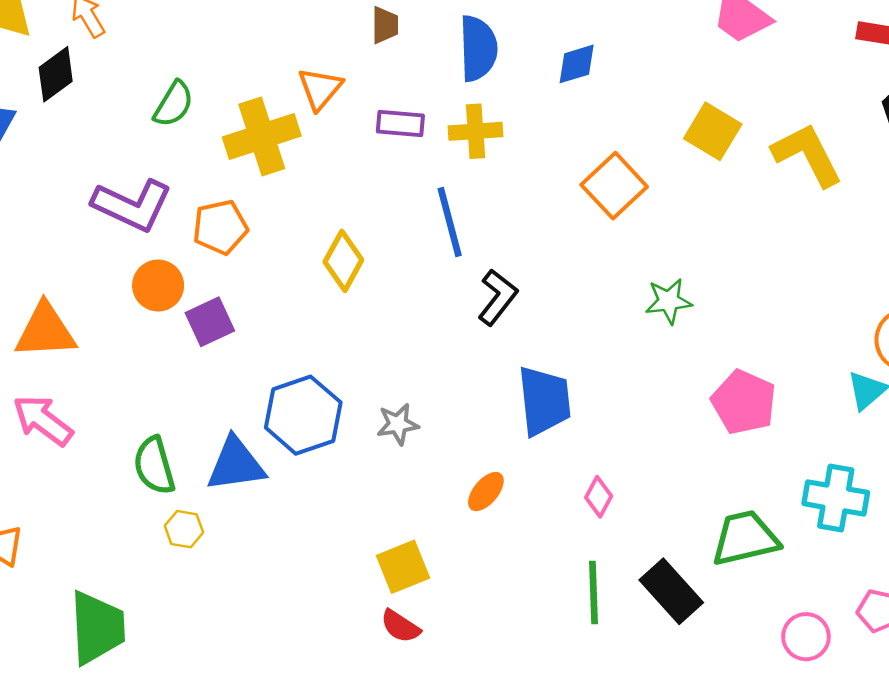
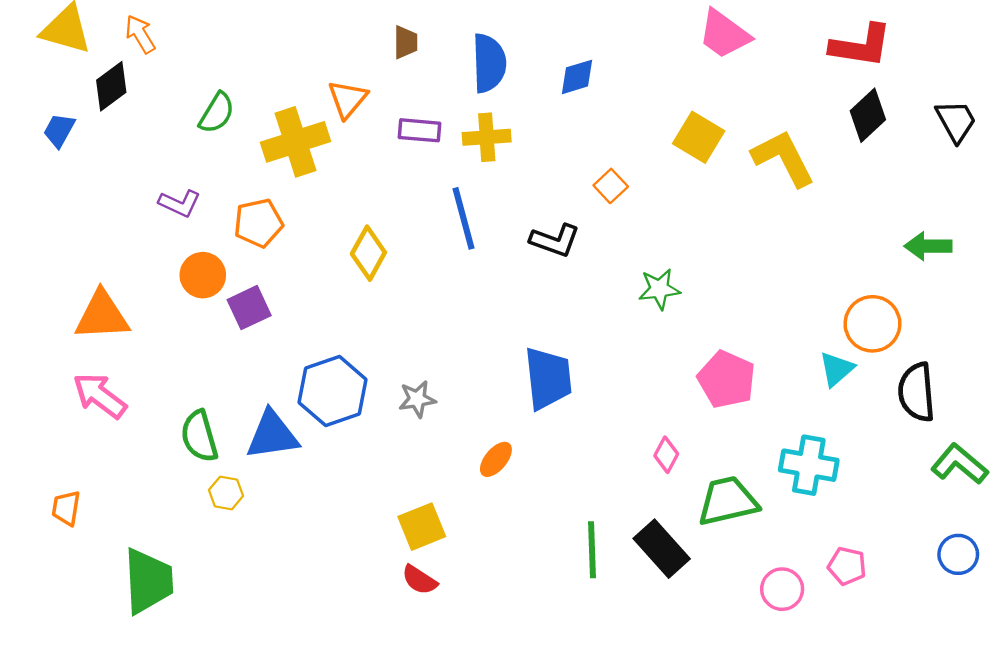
orange square: (614, 186) -> (611, 186), size x0.6
purple L-shape: (132, 205) -> (180, 203), size x0.6
black L-shape: (498, 297) -> (555, 240), moved, turned 72
pink diamond: (599, 497) -> (666, 455), moved

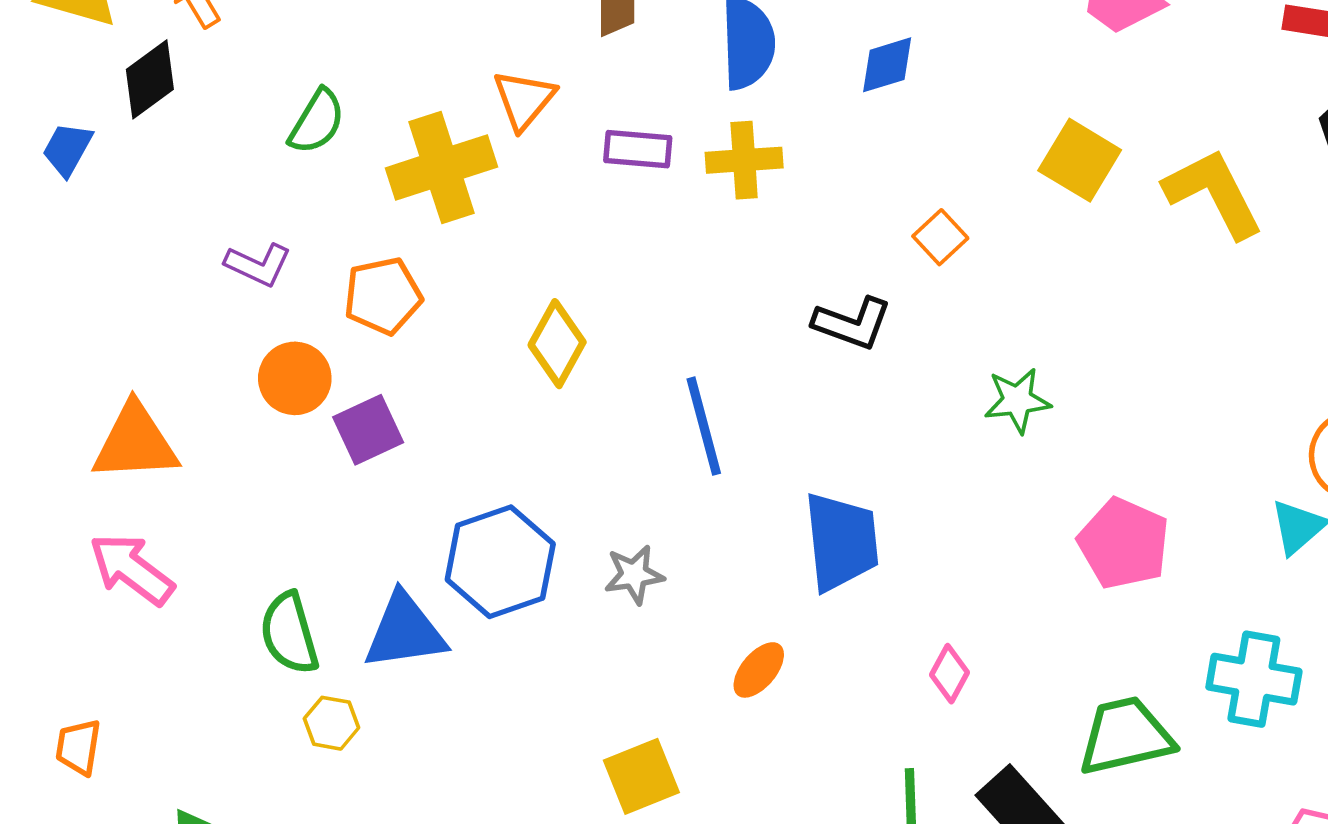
blue line: (463, 218) -> (704, 426), moved
pink diamond: (666, 455) -> (949, 674), moved

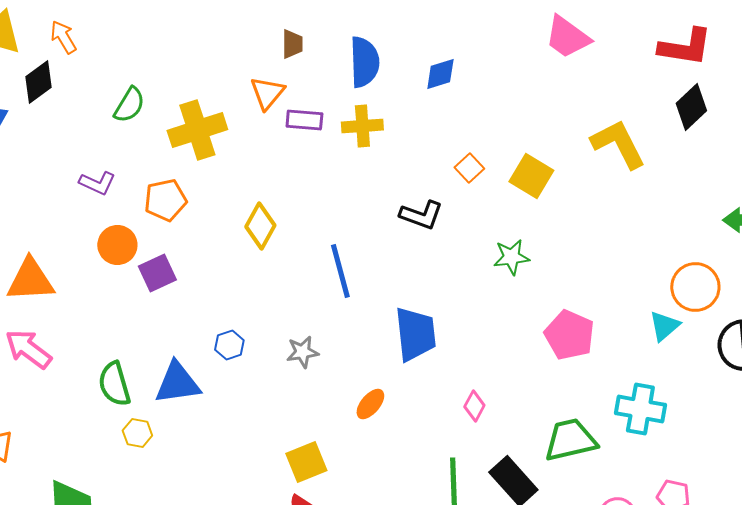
orange triangle: (524, 100) -> (267, 93), moved
yellow square: (1080, 160) -> (531, 176), moved
blue hexagon: (500, 562) -> (229, 345), size x0.5

